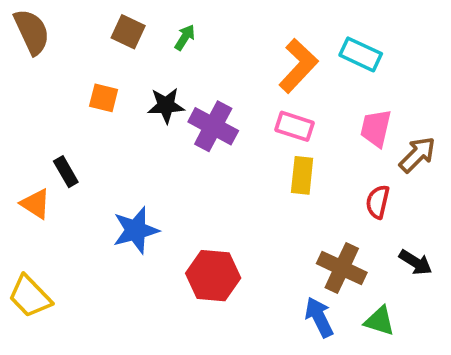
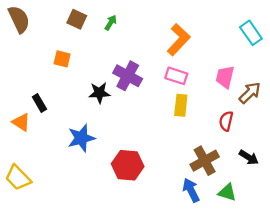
cyan rectangle: (361, 54) -> (251, 33), moved, turned 30
black star: (166, 105) -> (99, 93), moved
brown cross: (342, 268) -> (205, 161), turned 36

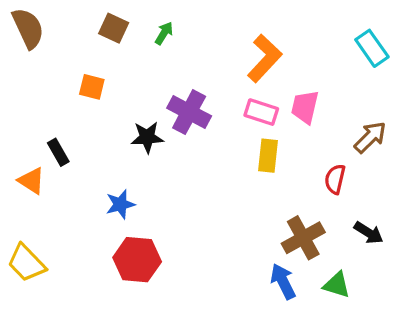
pink trapezoid: (225, 77) -> (305, 107), moved
blue star: (81, 138) -> (120, 204), size x0.7
red hexagon: (128, 165) -> (137, 260), moved

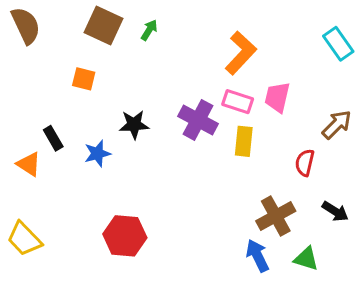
brown square: (114, 28) -> (104, 25), size x1.4
purple cross: (189, 112) -> (198, 120), moved
blue star: (120, 204) -> (97, 154), moved

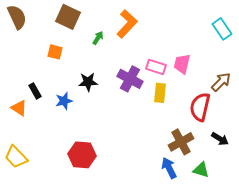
green arrow: (149, 30) -> (98, 38), moved
orange L-shape: (241, 53) -> (127, 24), moved
red semicircle: (305, 163) -> (200, 107), size x1.6

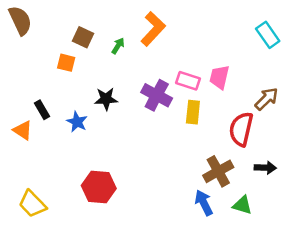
brown square: (68, 17) -> (83, 37), moved, size x0.7
blue star: (64, 101) -> (77, 122), turned -30
black arrow: (220, 139) -> (265, 168), turned -30
yellow trapezoid: (16, 157) -> (32, 204), moved

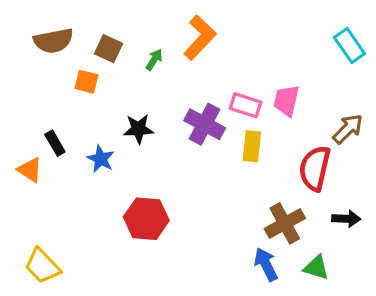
brown semicircle: (20, 20) -> (53, 41), moved, turned 104
red hexagon: (99, 187) -> (146, 219), moved

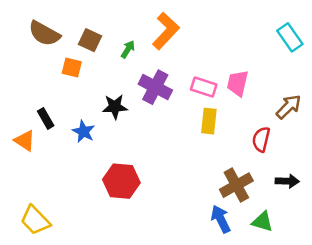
brown semicircle: (53, 41) -> (44, 34), turned 40
purple cross: (205, 124) -> (155, 87), moved
red semicircle: (315, 168) -> (261, 139), size x0.7

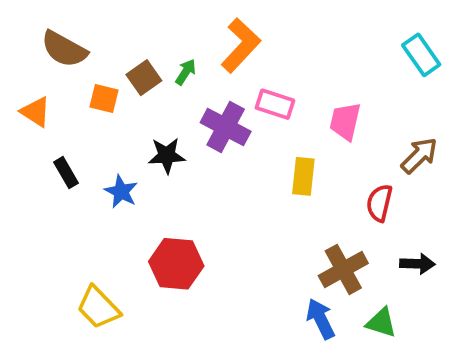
brown square: (90, 40) -> (144, 78), moved, turned 30
pink rectangle: (204, 87) -> (275, 104), moved
orange triangle: (25, 141) -> (36, 112), moved
yellow trapezoid: (35, 220) -> (98, 307), moved

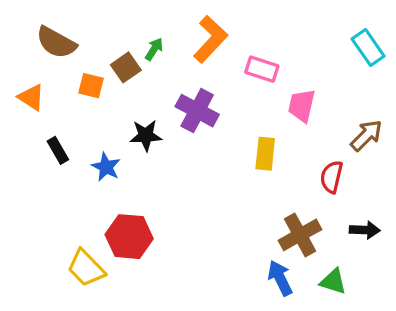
green arrow: (186, 72) -> (154, 49), moved
pink rectangle: (275, 104) -> (262, 69), moved
red hexagon: (176, 264) -> (129, 237), moved

